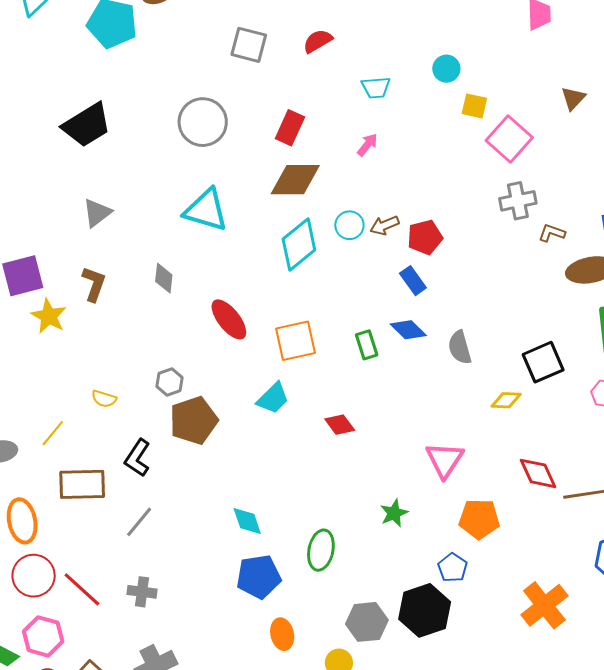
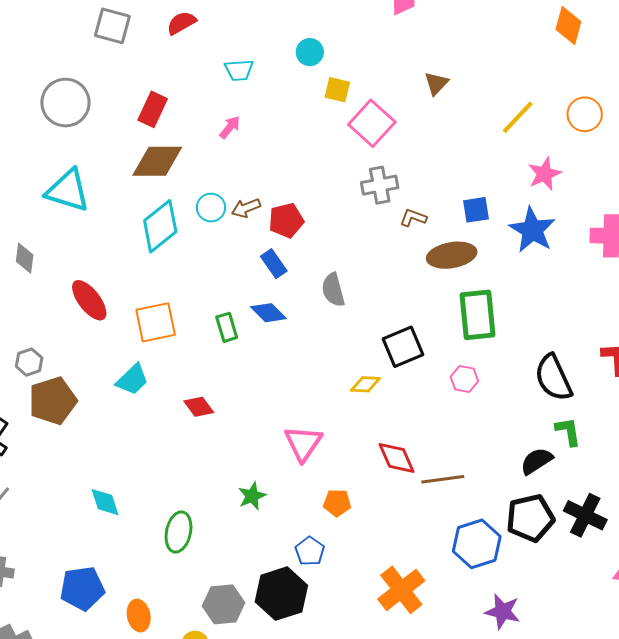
gray semicircle: (460, 347) -> (333, 290), moved
orange pentagon: (479, 519) -> (337, 503), size x0.7
blue pentagon: (259, 577) -> (82, 588), moved

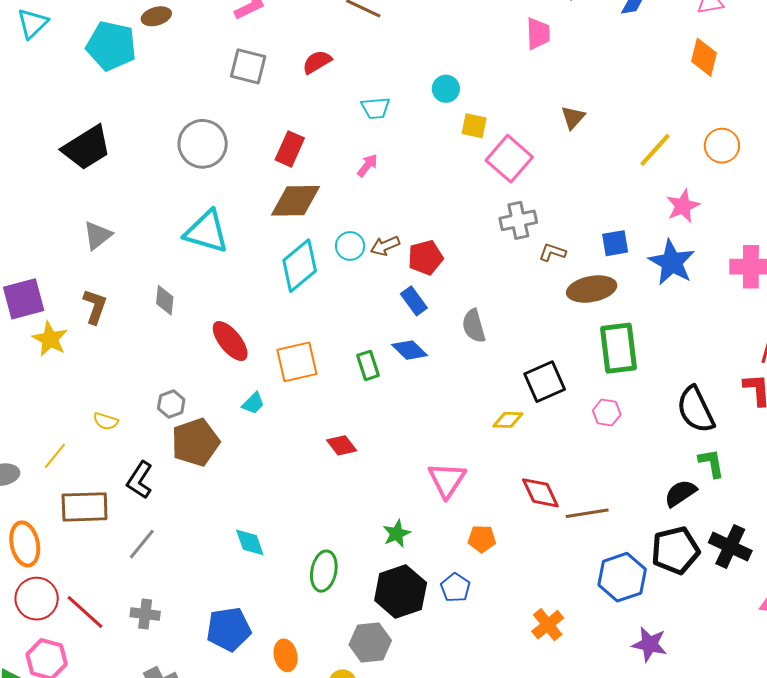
cyan trapezoid: (132, 380) -> (253, 403), moved, size x0.7
orange cross: (401, 590) -> (548, 625), size x0.7
black hexagon: (281, 594) -> (401, 592), moved

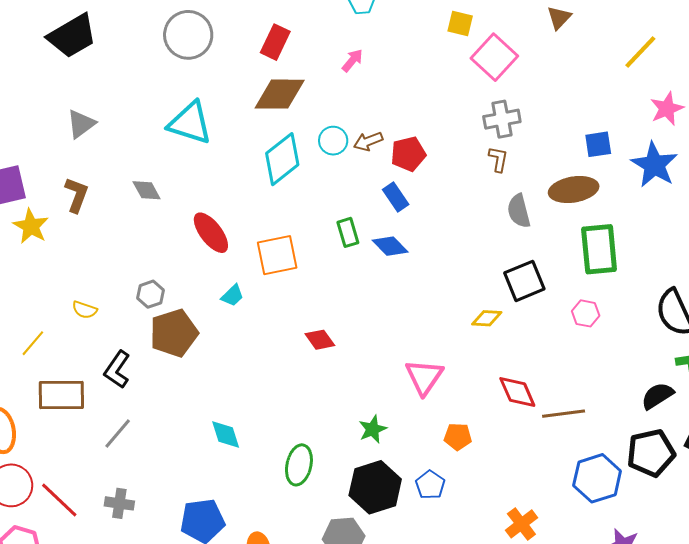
brown L-shape: (552, 252) -> (498, 159), moved, turned 80
gray diamond: (165, 300) -> (147, 190), turned -36
gray semicircle: (474, 326) -> (519, 211), moved
green rectangle: (368, 365) -> (348, 232), moved

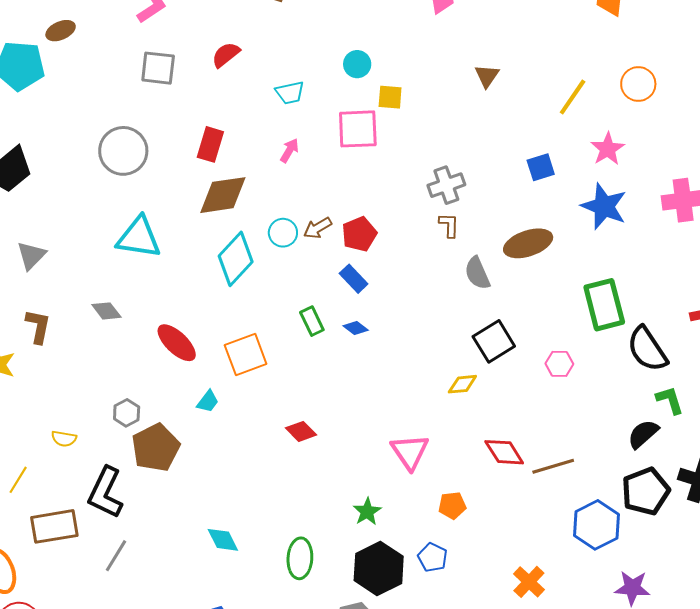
pink square: (494, 57) -> (358, 129), moved, turned -36
blue square: (598, 144) -> (541, 167), moved
blue diamond: (390, 246) -> (356, 328), size x0.7
green rectangle: (599, 249) -> (604, 305), moved
black L-shape: (117, 369) -> (105, 493), size x1.4

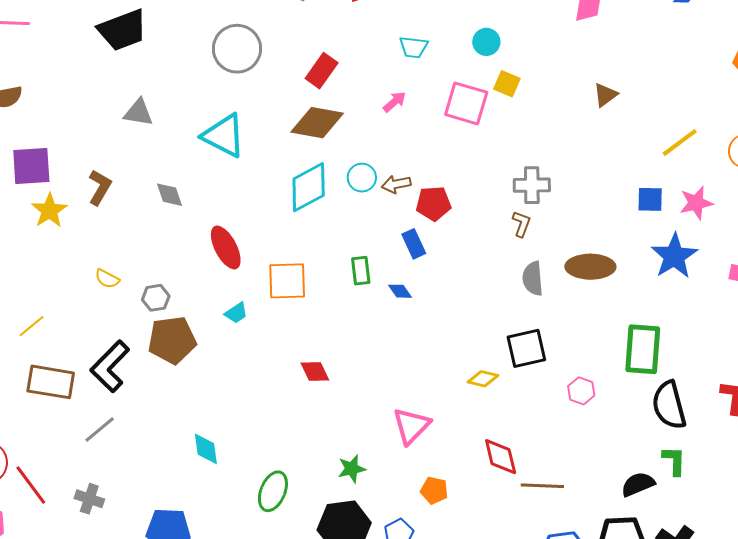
blue square: (541, 167) -> (650, 199), moved
gray triangle: (31, 256) -> (138, 113), moved, turned 36
yellow semicircle: (64, 439) -> (107, 279), moved

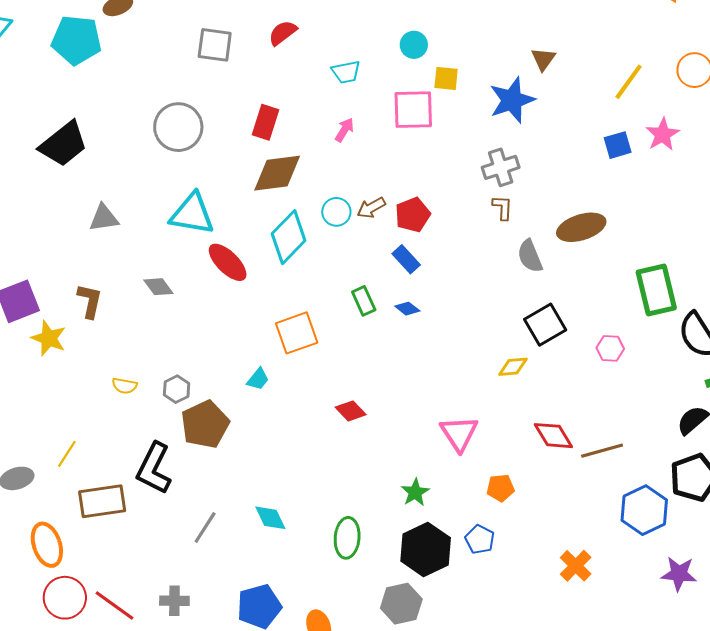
red ellipse: (226, 247) -> (228, 262), moved
blue star: (674, 256) -> (512, 100), moved, turned 30
gray line: (100, 429) -> (205, 527), moved

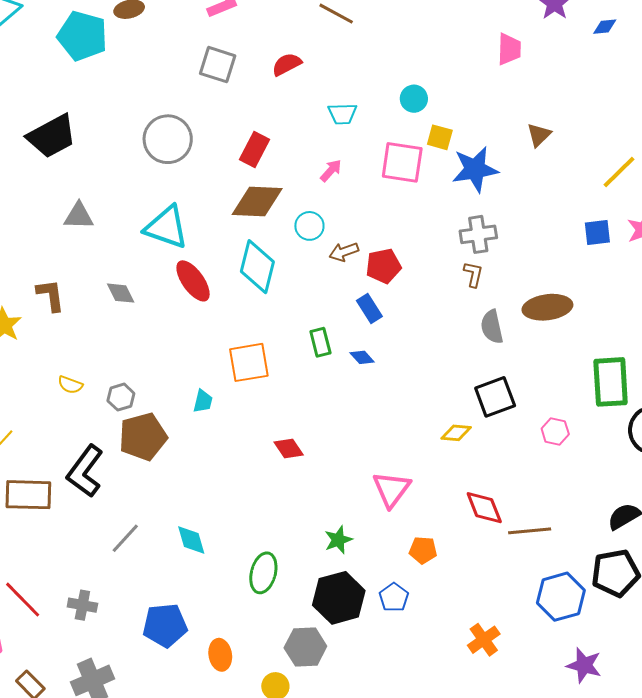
blue star: (512, 100) -> (475, 169), moved
cyan circle: (336, 212) -> (309, 226), moved
cyan diamond: (289, 237) -> (257, 267), turned -40
brown L-shape: (90, 301) -> (51, 295), turned -30
cyan trapezoid: (258, 379) -> (203, 401), turned -35

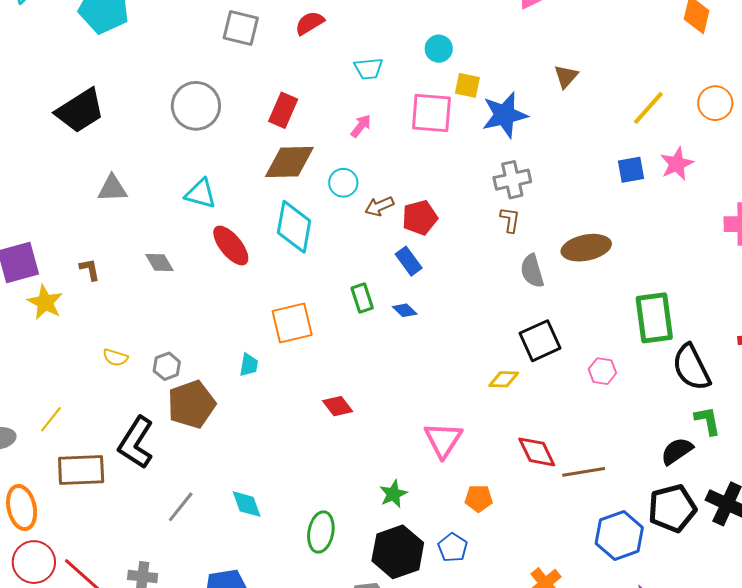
cyan triangle: (166, 227) -> (201, 194), size x0.7
brown L-shape: (51, 295) -> (90, 269), size x0.7

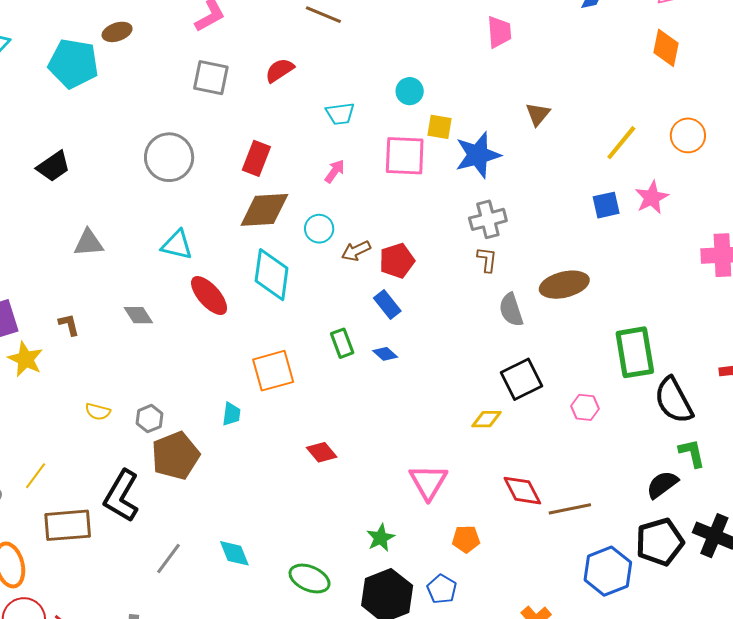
black trapezoid: (80, 111) -> (53, 166), size x0.7
green ellipse: (321, 532) -> (310, 578), turned -75

